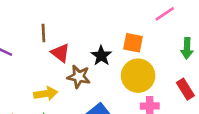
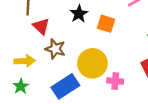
black star: (101, 56) -> (79, 14), moved
yellow circle: (138, 76) -> (92, 63), moved

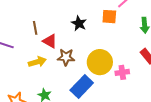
orange square: (106, 24) -> (109, 17), moved
yellow arrow: (25, 61) -> (37, 62), moved

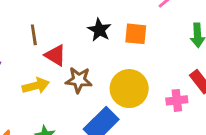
orange square: (109, 17) -> (136, 34), moved
pink cross: (122, 72) -> (177, 100), moved

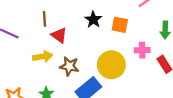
brown star: (79, 80) -> (69, 66), moved
pink cross: (177, 100) -> (142, 50), moved

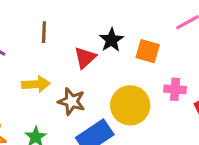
red triangle: (59, 35) -> (85, 58), moved, turned 35

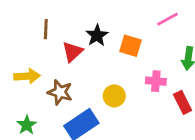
brown line: (44, 32) -> (46, 29), moved
yellow circle: (130, 105) -> (114, 96), size x0.6

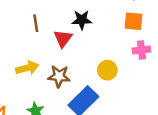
black star: (97, 35) -> (82, 20), turned -30
orange square: (130, 46) -> (133, 21), moved

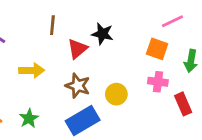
brown star: (59, 76) -> (78, 86), moved

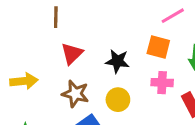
brown line: (52, 25) -> (56, 17), moved
black star: (102, 34) -> (117, 61), moved

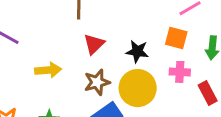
brown star: (75, 94) -> (97, 82), turned -30
yellow circle: (118, 100) -> (138, 88), size x1.6

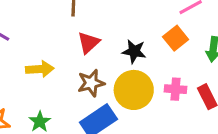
orange square: (176, 38) -> (176, 38), turned 35
pink cross: (180, 72) -> (176, 89), moved

